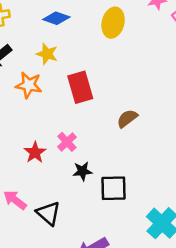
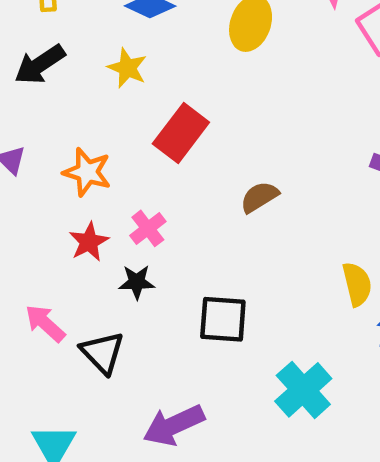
orange star: (29, 85) -> (87, 172), moved
red rectangle: (80, 87) -> (181, 133), turned 48
black star: (82, 171) -> (137, 282), moved

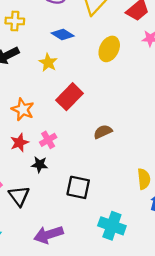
cyan cross: (303, 390) -> (112, 226), turned -36

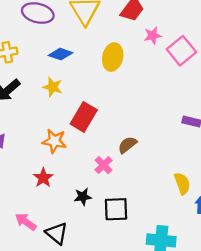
orange star: (23, 109) -> (54, 141), moved
pink cross: (48, 140) -> (103, 165), moved
black star: (40, 165) -> (83, 197), moved

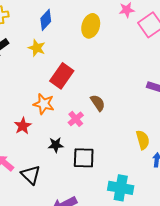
blue diamond: (61, 54) -> (46, 20), turned -70
orange star: (54, 141) -> (44, 104), moved
brown semicircle: (127, 145) -> (98, 103), turned 90

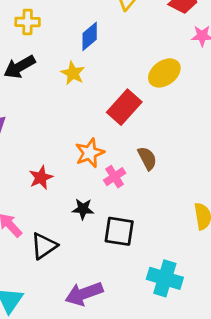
yellow ellipse: (91, 26) -> (164, 73), moved, turned 30
red rectangle: (62, 76) -> (124, 107), moved
orange star: (44, 104) -> (90, 153), moved, turned 30
black triangle: (31, 175) -> (44, 246), turned 35

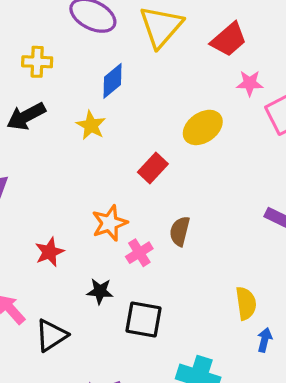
red rectangle: (124, 107) -> (153, 168), size x0.7
brown semicircle: (147, 158) -> (180, 231), turned -140

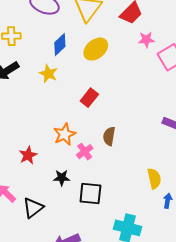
yellow ellipse: (203, 127) -> (96, 49), moved

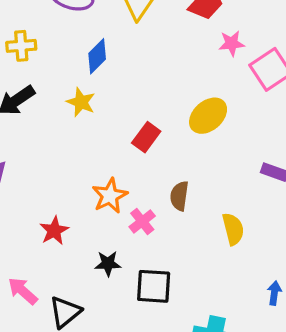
yellow ellipse: (96, 49) -> (208, 116), moved
yellow semicircle: (154, 179) -> (233, 229), moved

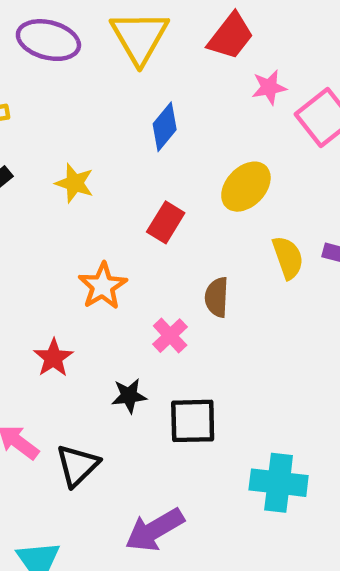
blue diamond: (97, 56) -> (165, 127), moved
orange star: (110, 196) -> (103, 286), moved
yellow semicircle: (233, 229) -> (288, 258), moved

